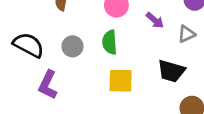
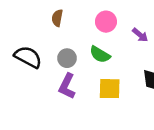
green semicircle: (110, 42) -> (100, 54), turned -55
purple L-shape: (48, 85) -> (67, 86), moved

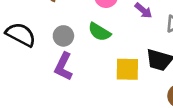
yellow square: (110, 89) -> (127, 69), moved

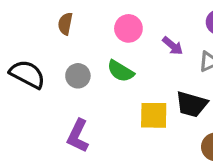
purple L-shape: (63, 67) -> (78, 136), moved

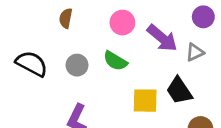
purple arrow: (173, 46) -> (162, 38), size x1.6
black trapezoid: (192, 104) -> (179, 91), turned 40

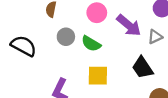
gray circle: (77, 65) -> (66, 37), moved
yellow square: (145, 101) -> (98, 76), moved

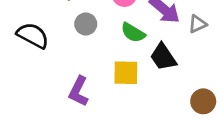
green semicircle: (91, 44) -> (133, 33), moved
black trapezoid: (143, 68) -> (163, 57), moved

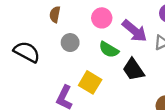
yellow square: (126, 73) -> (90, 82), moved, turned 30

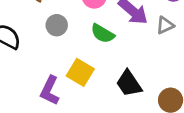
black trapezoid: (133, 70) -> (129, 84), moved

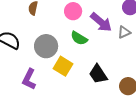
gray circle: (57, 25) -> (46, 46), moved, size x1.5
purple L-shape: (50, 90) -> (29, 79), moved

